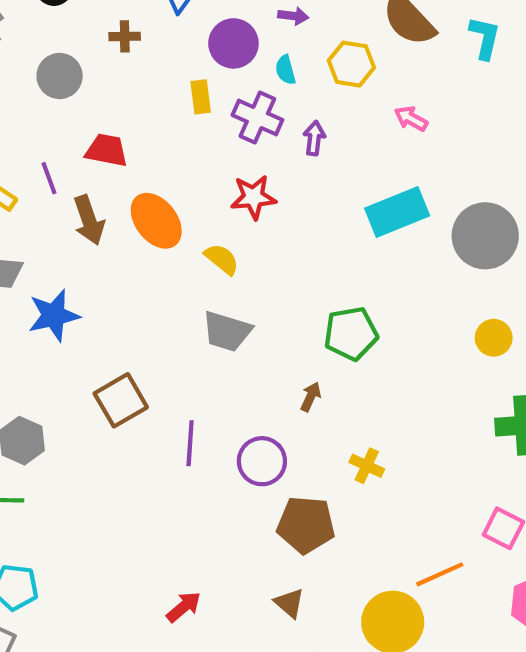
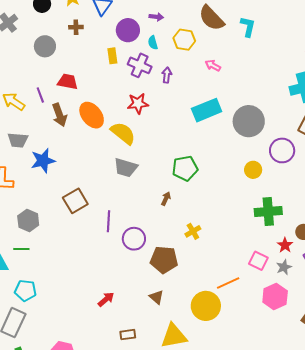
yellow semicircle: (222, 259) -> (123, 133), size x1.5
purple circle: (262, 461) -> (134, 239), moved
yellow cross: (367, 466) -> (193, 231), turned 35

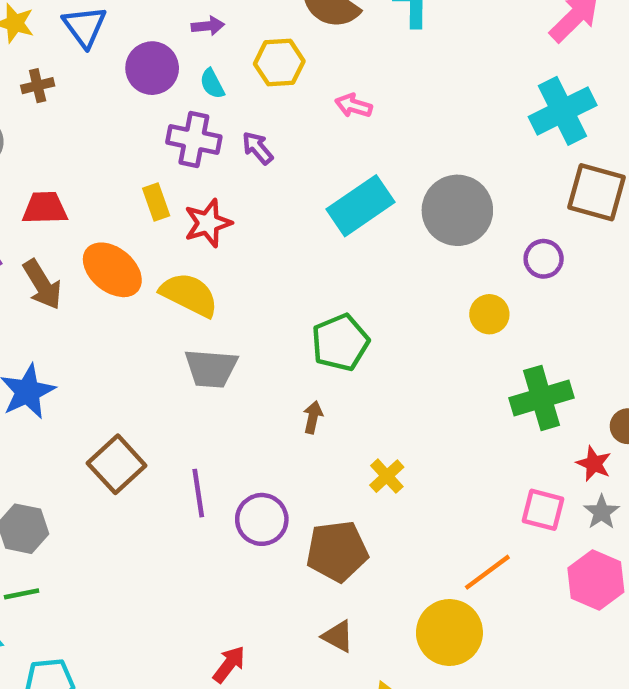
yellow rectangle: (112, 56) -> (156, 202), moved
purple arrow: (167, 75) -> (258, 148), turned -35
purple circle: (282, 150) -> (544, 259), size x0.7

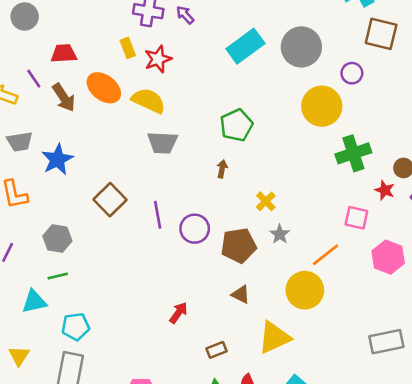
yellow circle: (489, 314) -> (322, 106), size x1.8
gray star: (602, 512) -> (280, 234), moved

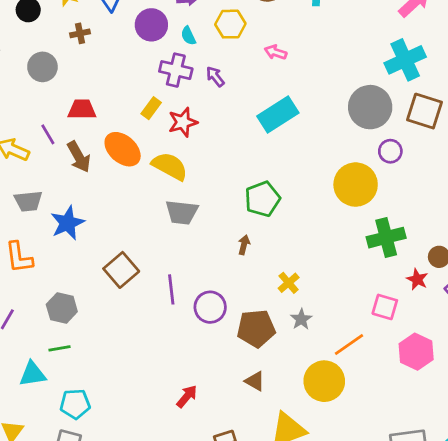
gray circle: (301, 47) -> (370, 107), moved
yellow rectangle: (128, 48) -> (151, 108), turned 54

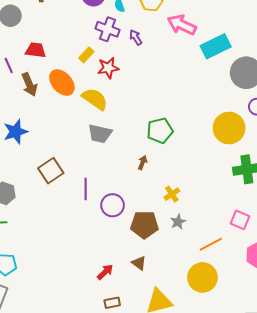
pink arrow: (276, 52) -> (182, 25), size x1.8
cyan rectangle: (278, 115) -> (216, 46), moved
yellow circle: (324, 381) -> (202, 277), moved
red arrow: (187, 396) -> (105, 272), moved

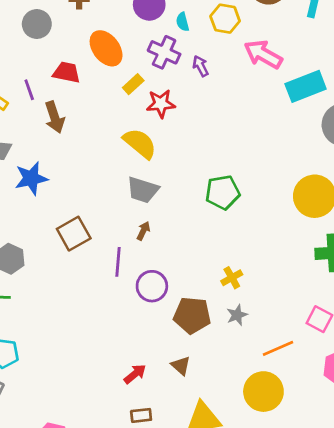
orange ellipse: (62, 83) -> (106, 48), moved
brown arrow: (142, 163) -> (143, 231), moved

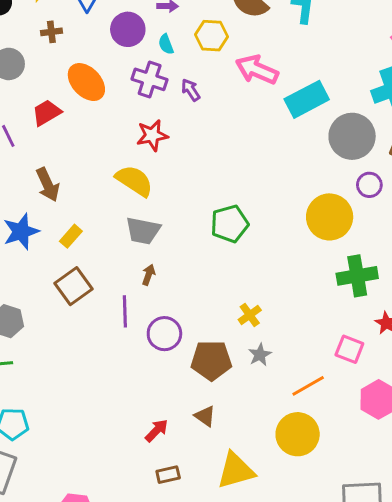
red trapezoid: (67, 72) -> (47, 113), turned -36
yellow rectangle: (133, 84) -> (71, 236), moved
brown arrow: (55, 117) -> (48, 185), moved

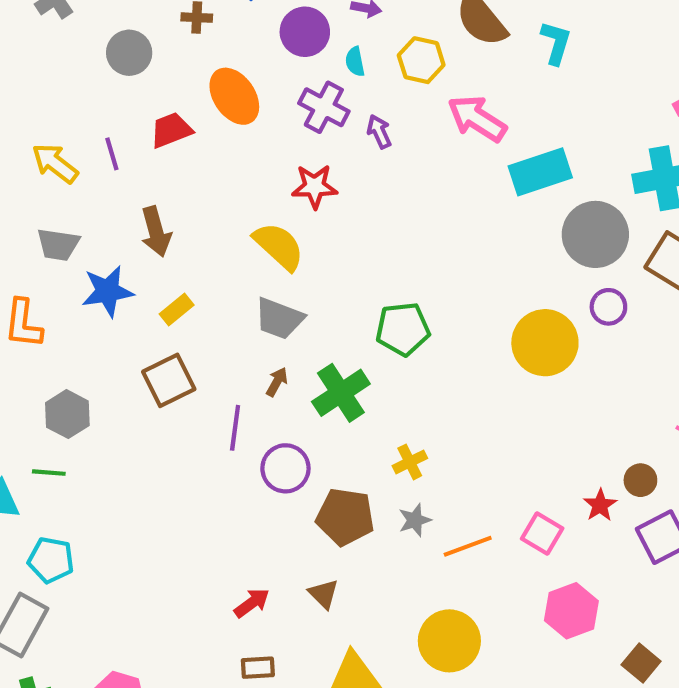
green cross: (357, 276) -> (341, 393), moved, turned -33
orange line: (308, 386) -> (468, 546), moved

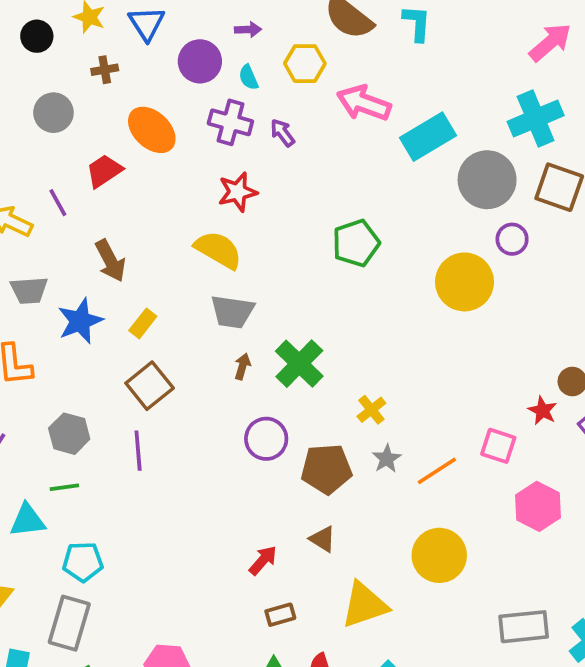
green pentagon: (403, 329) -> (356, 243), moved
purple line: (235, 428) -> (138, 451), moved

